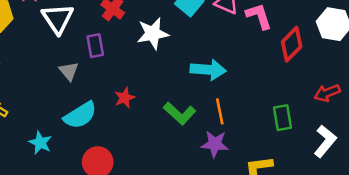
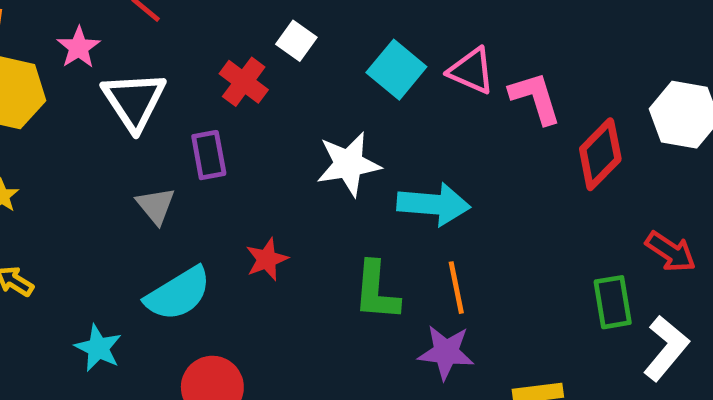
white star: (153, 33) -> (349, 164), moved
red arrow: (327, 93) -> (671, 252), turned -125
green L-shape: (180, 113) -> (376, 291), turned 52
green rectangle: (282, 118) -> (613, 302), moved

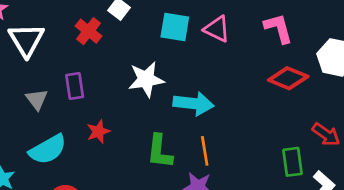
cyan square: (396, 70) -> (175, 27), turned -32
pink L-shape: (535, 98) -> (278, 28), moved
red diamond: (600, 154) -> (288, 78), turned 66
purple rectangle: (209, 155) -> (75, 86), moved

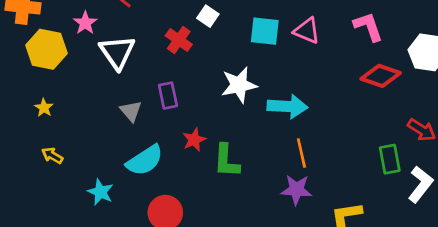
green L-shape: (160, 151) -> (226, 161), moved

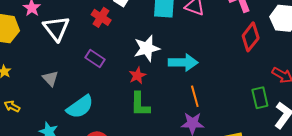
red diamond: (381, 76) -> (251, 37), turned -68
purple rectangle: (168, 96) -> (95, 58), turned -42
gray triangle: (131, 111) -> (50, 79), moved
red star: (194, 140) -> (137, 76), moved

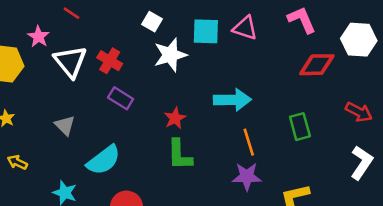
red cross: (101, 17) -> (110, 61), moved
red diamond: (251, 37) -> (317, 65), turned 52
white star: (147, 48) -> (170, 55), moved
green rectangle: (260, 98) -> (300, 127), moved

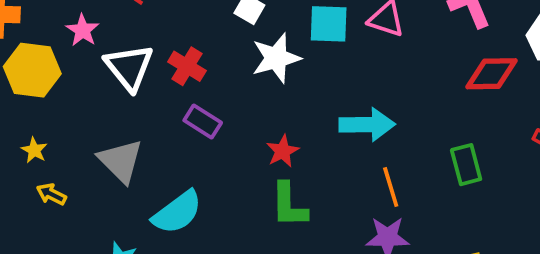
gray triangle: (65, 125) -> (121, 161), size x1.5
yellow arrow: (17, 162) -> (51, 194), moved

